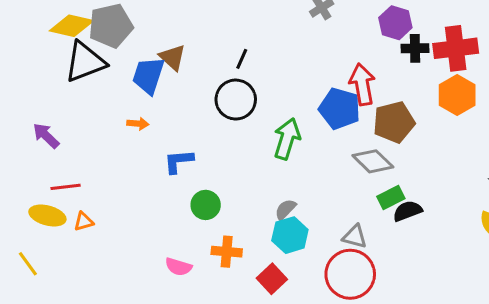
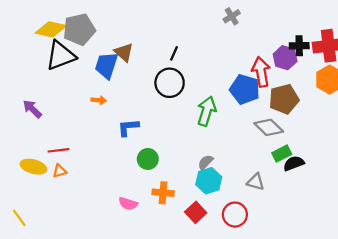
purple hexagon: (395, 23) -> (285, 58), moved
red line: (66, 187) -> (58, 150), moved
yellow line: (28, 264) -> (19, 218), moved
red circle: (350, 274) -> (235, 215), moved, size x0.7

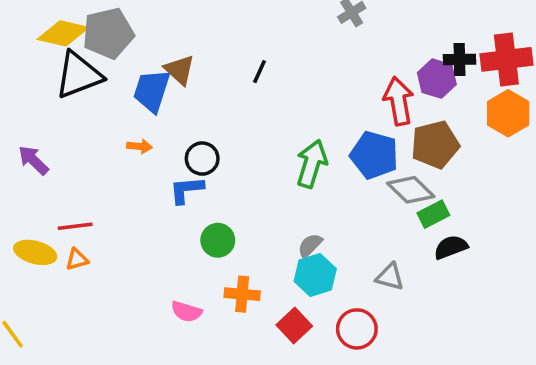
black circle: (170, 83) -> (202, 159), moved, size x0.7
blue pentagon: (245, 89) -> (374, 155), moved
green rectangle: (282, 154) -> (433, 214), moved

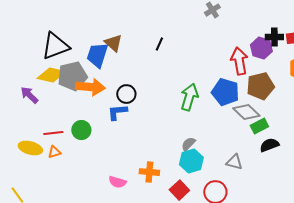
yellow diamond: (63, 33) -> (51, 75), moved
gray pentagon: (108, 33) -> (72, 76), moved
orange arrow: (140, 146) -> (90, 87), size x2.0
green circle: (218, 240) -> (81, 130), moved

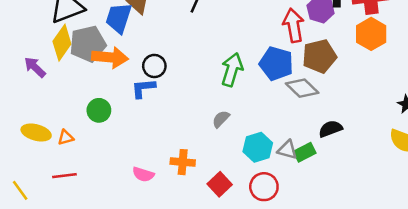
yellow diamond: (51, 75) -> (62, 43), turned -68
green rectangle: (259, 126) -> (305, 152), moved
red line: (53, 133) -> (64, 176), moved
gray semicircle: (188, 144) -> (221, 119), moved
cyan hexagon: (191, 161) -> (258, 147), moved

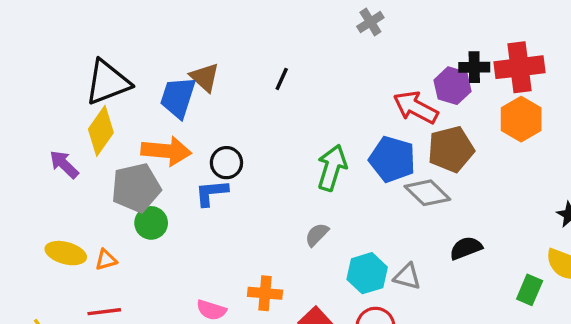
red arrow: (294, 25) -> (416, 107), turned -52
gray pentagon: (88, 44) -> (136, 188), moved
green rectangle: (305, 152) -> (530, 290), moved, turned -40

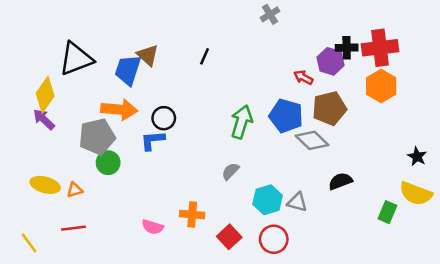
red arrow: (416, 107) -> (303, 77), size x0.6
yellow diamond: (101, 131) -> (45, 95), moved

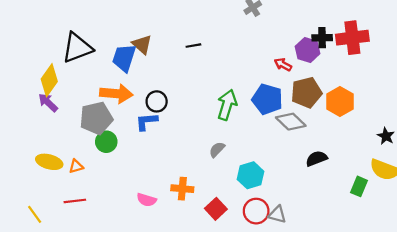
black line: (205, 56) -> (193, 46), turned 56
orange hexagon: (381, 86) -> (340, 101), moved
gray triangle: (297, 202) -> (277, 214), moved

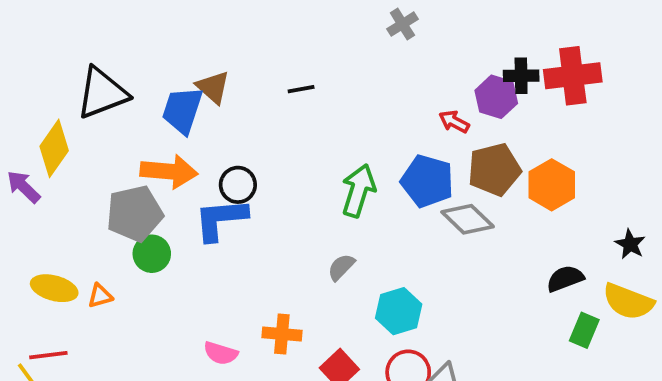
purple arrow: (48, 103) -> (24, 187), moved
blue L-shape: (147, 122) -> (221, 219), size x1.4
black semicircle: (317, 158) -> (565, 279), moved
red line: (75, 201) -> (48, 355), moved

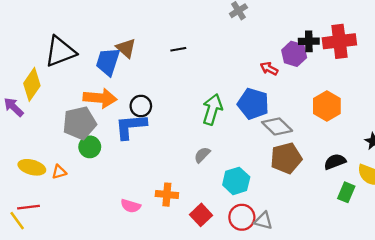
brown pentagon: (494, 170) -> (286, 158), moved

